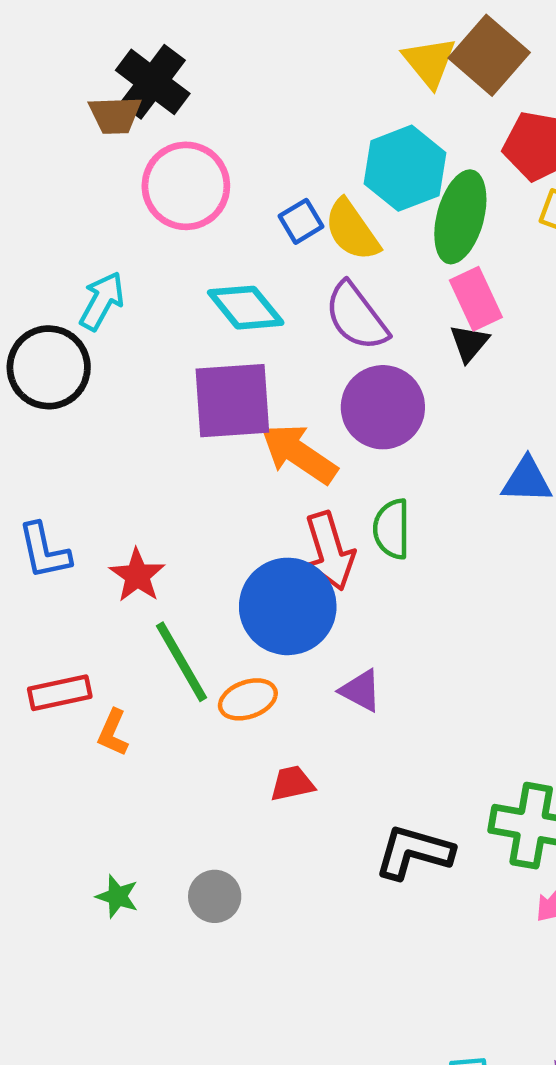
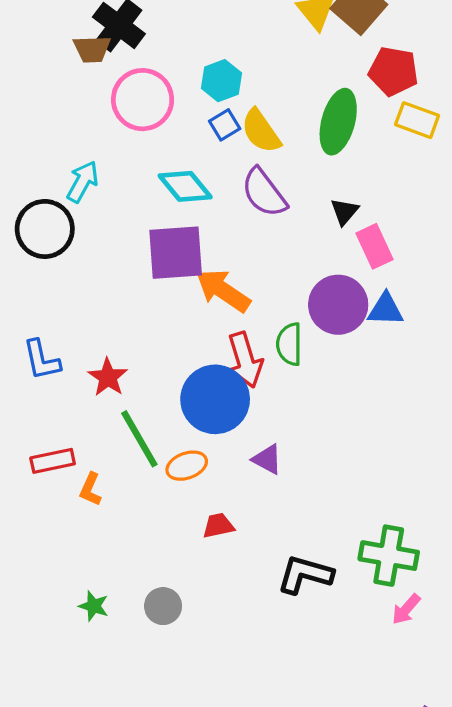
cyan hexagon: (405, 168) -> (221, 81), moved, size x0.7
pink rectangle: (476, 299) -> (374, 246), moved
purple circle: (383, 407) -> (338, 305), moved

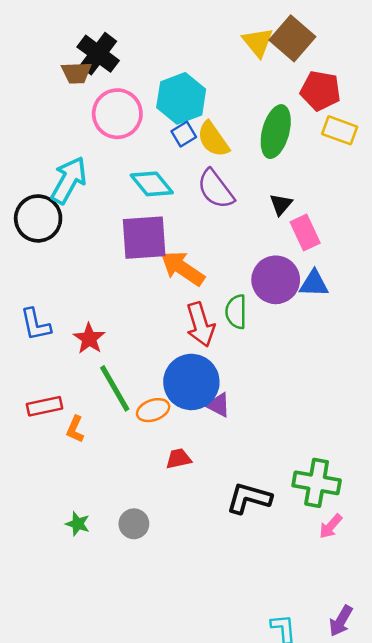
cyan hexagon: (221, 81) -> (181, 98), size x1.5
cyan arrow: (83, 182) -> (69, 180), size x1.4
blue circle: (215, 399) -> (191, 382), moved

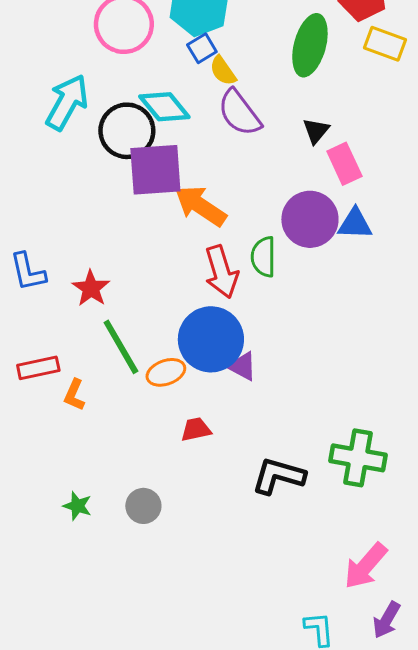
yellow semicircle: (213, 139) -> (223, 71), moved, size x0.7
black circle: (38, 218) -> (127, 131), moved
pink arrow: (331, 526) -> (365, 566), moved, size x1.6

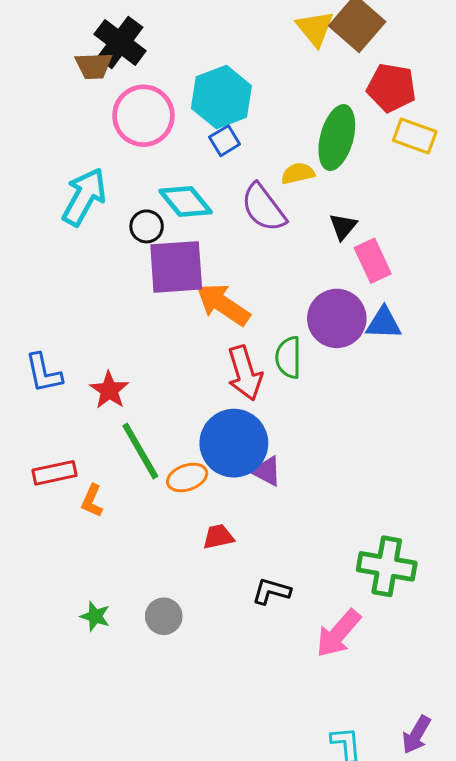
yellow semicircle: (223, 71) -> (298, 173), moved, turned 112
black circle: (127, 131) -> (147, 226), size x0.6
black L-shape: (278, 476) -> (271, 591), moved, size x0.7
pink arrow: (365, 566) -> (338, 633), moved

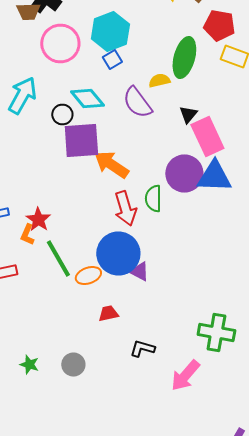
pink rectangle: (373, 261) -> (207, 136), size x1.4
blue triangle: (384, 323) -> (214, 176), size x1.5
orange L-shape: (92, 501) -> (27, 234), moved

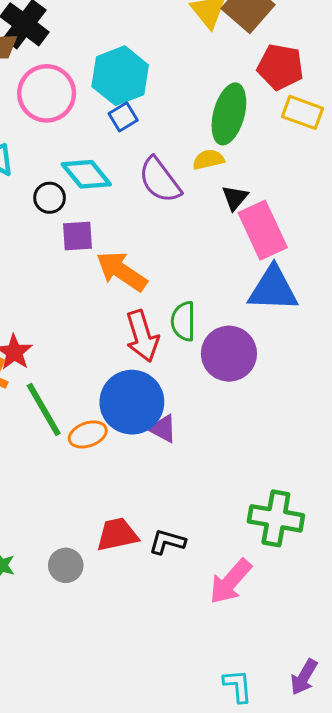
yellow semicircle: (159, 80) -> (208, 160), moved
purple square: (81, 140) -> (77, 236), size x0.6
purple circle: (184, 174) -> (229, 354), moved
red trapezoid: (108, 314) -> (117, 534), moved, size x1.4

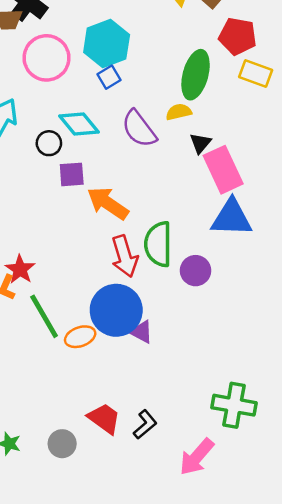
green semicircle: (183, 321) -> (158, 244), size x1.4
purple circle: (229, 354) -> (196, 271), size x0.7
red trapezoid: (117, 534) -> (104, 418), turned 48
black L-shape: (167, 542) -> (145, 424), turned 124

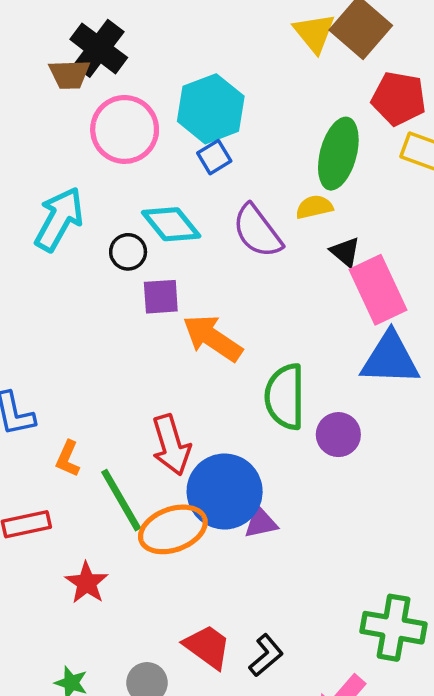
black triangle: (200, 143) -> (345, 252), turned -30
red arrow: (125, 256) -> (171, 445), moved
red star: (20, 269) -> (87, 583), moved
purple triangle: (141, 332) -> (261, 523), turned -40
orange ellipse: (80, 337) -> (173, 529), size x1.5

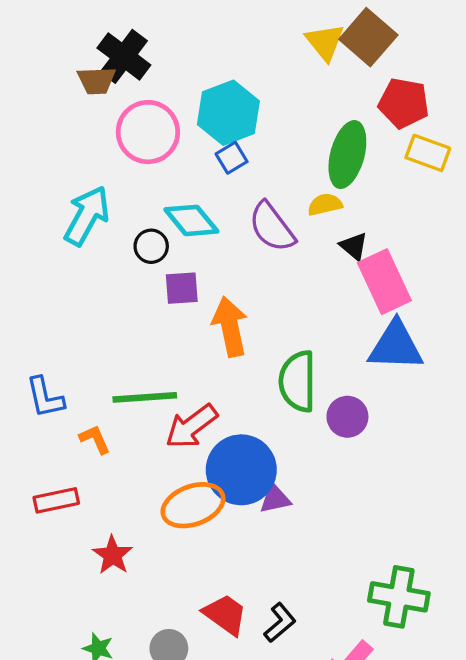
orange arrow: (213, 338) -> (230, 327), turned 44
red arrow: (171, 445) -> (191, 426), turned 70
orange L-shape: (68, 459) -> (95, 439), turned 132
green line: (121, 500) -> (145, 397), moved, turned -64

